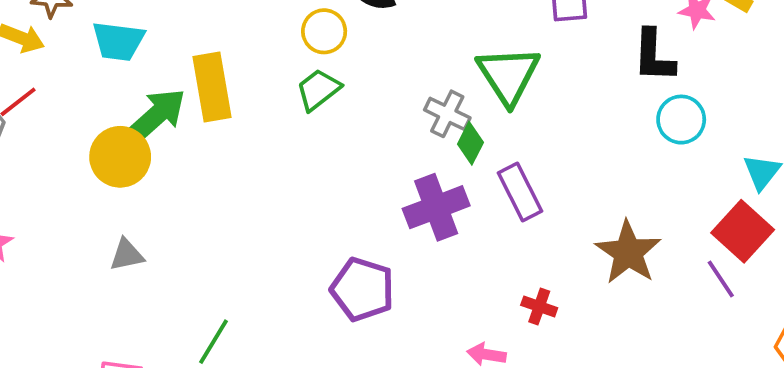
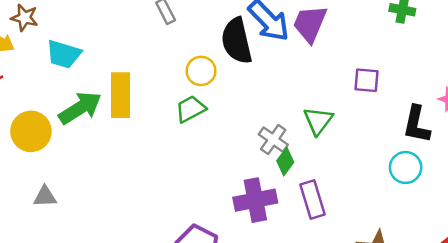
green triangle: (508, 75) -> (318, 121), size x0.7
cyan circle: (681, 120) -> (406, 167), moved
yellow circle: (120, 157) -> (31, 131), moved

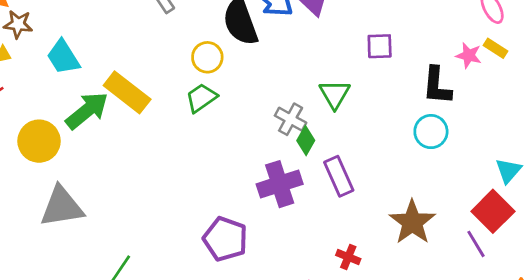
cyan trapezoid: (64, 54) -> (63, 57), turned 48
yellow rectangle: (121, 95) -> (127, 92), turned -45
gray triangle: (45, 197) -> (62, 207), size x1.8

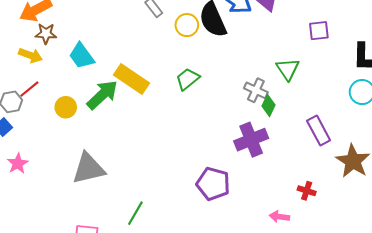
yellow circle: (207, 57) -> (187, 25), moved
yellow circle: (39, 141) -> (66, 107), moved, size x0.7
purple rectangle: (339, 176) -> (319, 131), moved

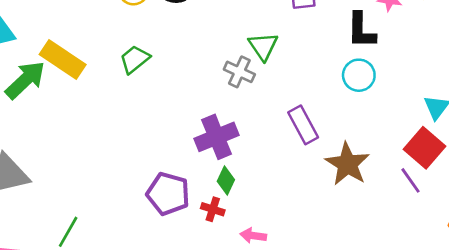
gray cross: (256, 90) -> (239, 72), moved
green diamond: (268, 105) -> (226, 181), moved
red cross: (307, 191) -> (213, 209), moved

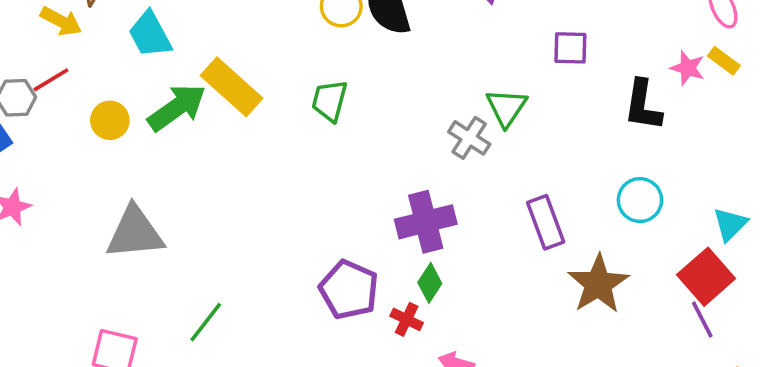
green trapezoid: (135, 59) -> (329, 101), turned -44
cyan circle: (359, 75) -> (640, 200), moved
purple line: (411, 180) -> (702, 320), moved

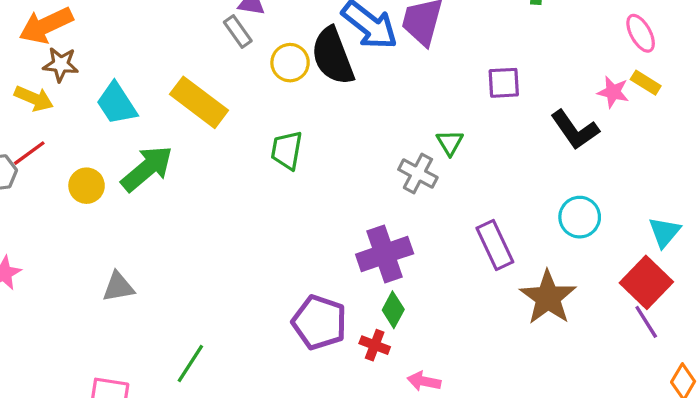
yellow rectangle: (232, 87) -> (199, 102), moved
black L-shape: (643, 105) -> (575, 130), turned -39
green triangle: (507, 107) -> (450, 143), size x0.7
gray triangle: (135, 233) -> (118, 287), size x0.6

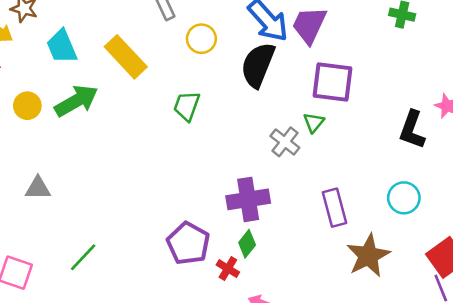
black semicircle: (333, 56) -> (258, 65), moved, turned 33
purple square: (504, 83) -> (333, 82), moved, size x1.6
black L-shape: (575, 130) -> (412, 130), turned 45

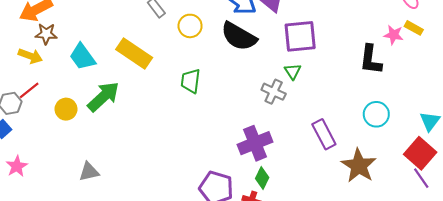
black semicircle: (258, 65) -> (239, 36), turned -69

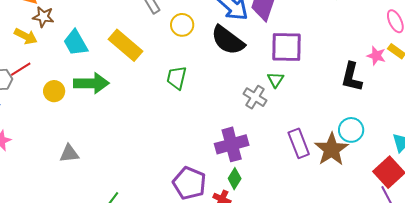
green arrow: (103, 97) -> (91, 83), turned 36
brown star: (359, 166) -> (331, 149), moved

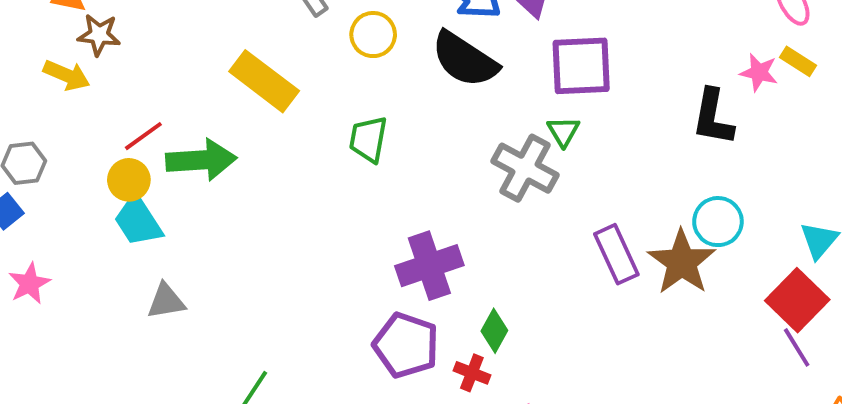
cyan trapezoid: (76, 43) -> (138, 221), moved
red line: (21, 69) -> (143, 136), moved
gray cross: (255, 97) -> (525, 168), size x1.4
purple cross: (232, 144) -> (429, 266), moved

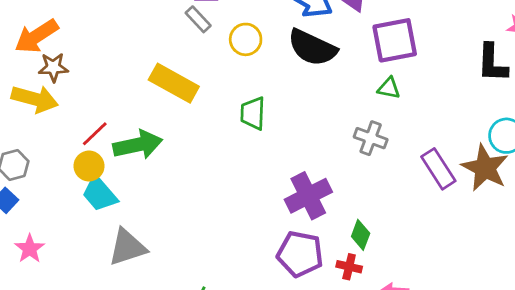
yellow arrow: (67, 75) -> (35, 99), size x1.4
green triangle: (563, 131) -> (389, 88), turned -40
gray cross: (525, 168) -> (371, 138), moved, size x0.7
gray triangle: (166, 301) -> (127, 247), size x1.4

